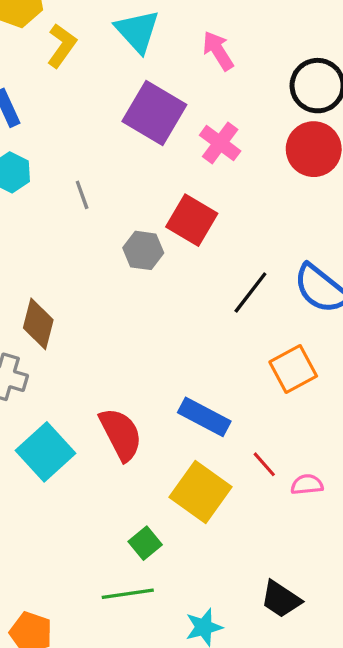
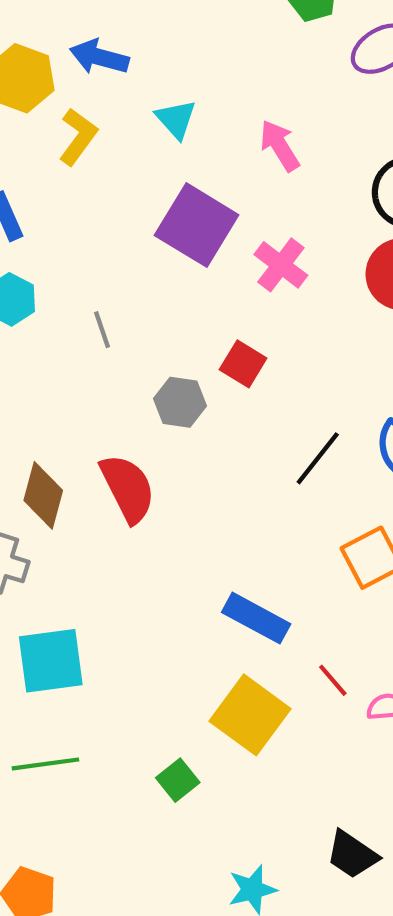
cyan triangle: (137, 31) -> (176, 119), size x0.7
red square: (192, 220) -> (243, 364), size x0.7
red semicircle: (121, 434) -> (128, 488), moved
cyan square: (46, 452) -> (51, 661), turned 34
green line: (128, 594) -> (45, 764), moved

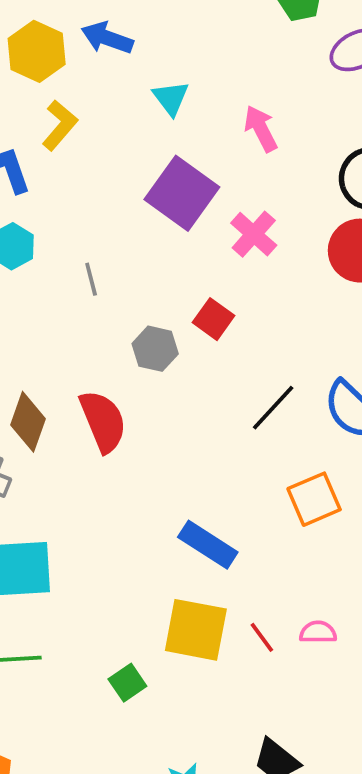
yellow L-shape: (78, 137) -> (60, 125), moved
red line: (333, 680) -> (262, 637), moved
yellow square: (250, 715) -> (196, 630), turned -30

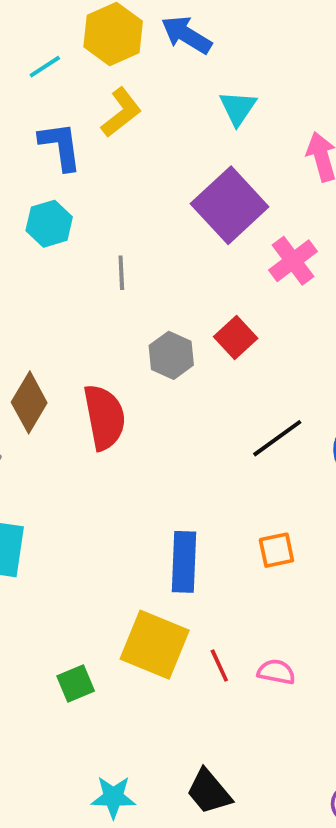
orange square: (314, 499) -> (276, 550), moved, size x0.7
blue rectangle: (208, 545) -> (184, 562), turned 48

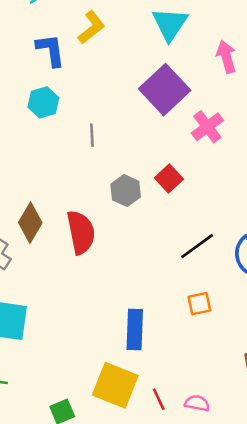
cyan triangle: (238, 108) -> (170, 24), size x1.4
orange square: (276, 550) -> (199, 304), moved

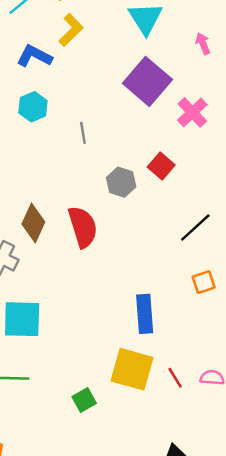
blue L-shape: (51, 50) -> (34, 56), turned -48
pink arrow: (226, 57) -> (203, 43), size x0.7

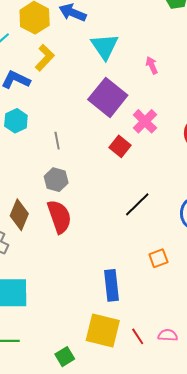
red square: (161, 166) -> (120, 146), moved
gray hexagon: (121, 182) -> (56, 180), moved
black line: (195, 228) -> (137, 204), moved

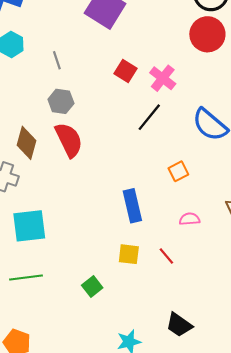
pink cross: (145, 121) -> (163, 78), moved
red square: (120, 146) -> (125, 71), moved
yellow square: (103, 330) -> (129, 254), size x0.6
pink semicircle: (168, 335) -> (190, 219), moved

